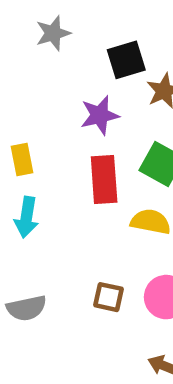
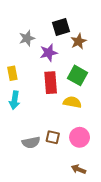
gray star: (53, 33) -> (27, 38), moved
gray semicircle: (26, 308) -> (31, 142), moved

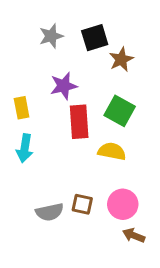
gray star: (27, 38) -> (51, 36), moved
purple star: (49, 53) -> (64, 86), moved
brown arrow: (78, 169) -> (134, 235), moved

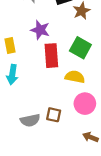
purple star: (64, 86) -> (40, 30), turned 30
pink circle: (123, 204) -> (85, 104), moved

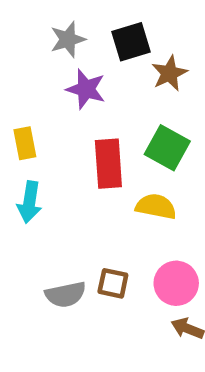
purple star: (40, 30) -> (86, 89), moved
pink circle: (85, 104) -> (176, 283), moved

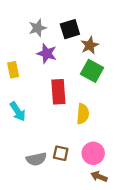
yellow rectangle: (25, 143) -> (13, 70), moved
green square: (167, 148) -> (92, 71), moved
cyan arrow: (29, 202) -> (18, 111), turned -42
yellow semicircle: (156, 206) -> (83, 114), turned 84

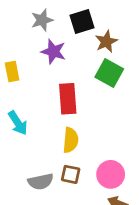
yellow semicircle: (83, 114) -> (71, 140), moved

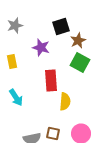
gray star: (42, 20) -> (15, 26), moved
yellow semicircle: (71, 140) -> (65, 102), moved

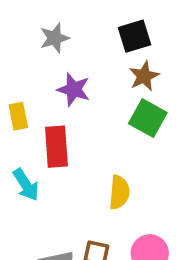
gray star: (15, 26) -> (54, 38), moved
black square: (61, 27) -> (135, 36), moved
red rectangle: (51, 81) -> (56, 147), moved

